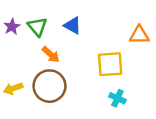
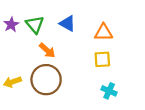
orange triangle: (139, 35) -> (103, 32), moved
yellow square: (110, 64) -> (102, 59), size x0.7

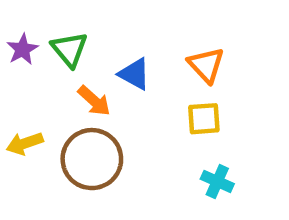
blue triangle: (67, 23) -> (134, 74), moved
orange triangle: (103, 32) -> (206, 65), turned 48
yellow arrow: (12, 82) -> (25, 143), moved

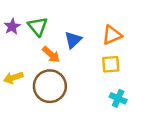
orange triangle: (206, 65) -> (112, 35), turned 50
blue triangle: (134, 74) -> (73, 40), turned 48

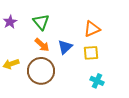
green triangle: (38, 26) -> (41, 22), moved
blue triangle: (73, 40) -> (65, 47), moved

